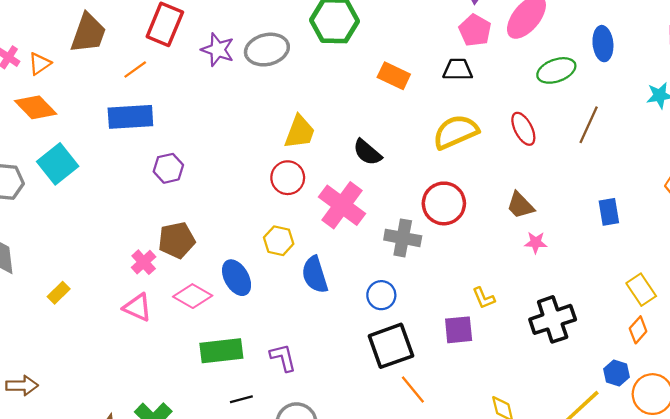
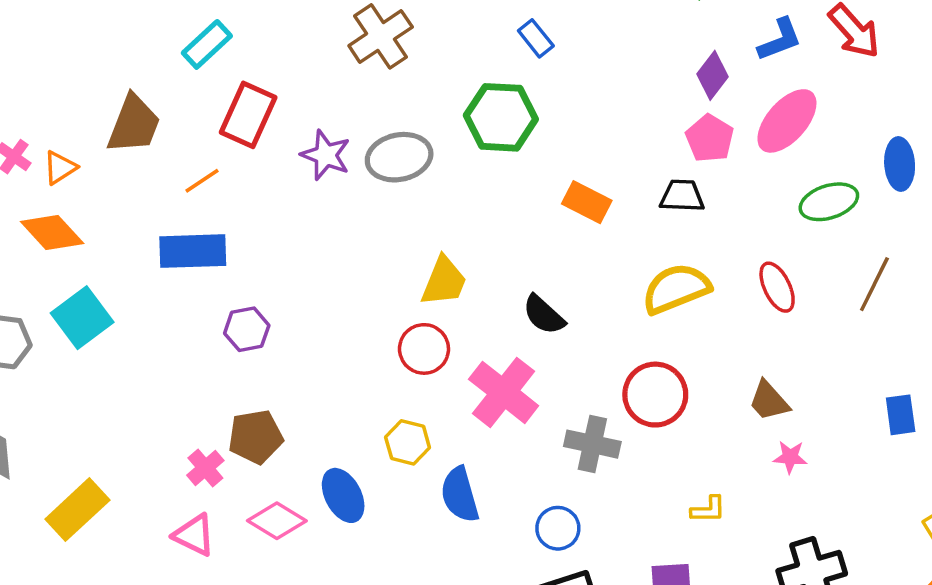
yellow rectangle: (59, 293) -> (77, 510), size x1.8
yellow L-shape: (484, 298) -> (708, 510), moved, turned -70

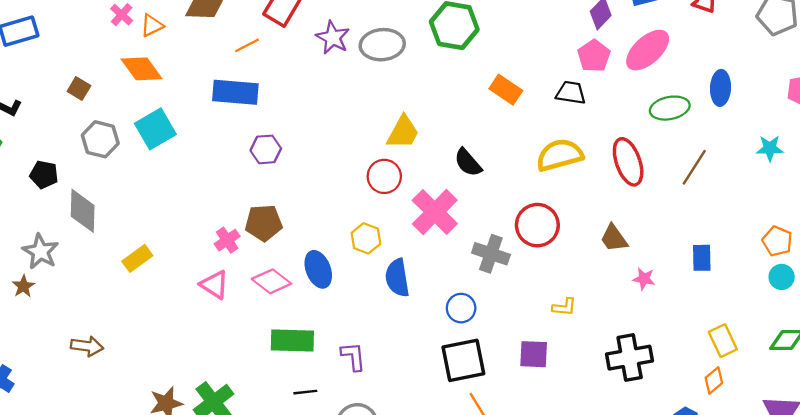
red ellipse: (777, 287) -> (628, 162), size x1.4
pink star: (790, 457) -> (644, 279), moved
yellow rectangle: (77, 510) -> (137, 258), size x0.7

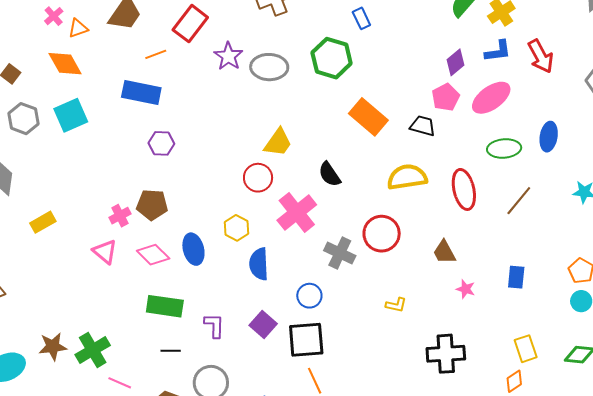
orange rectangle: (506, 90) -> (368, 117), size x1.4
purple square: (534, 354) -> (263, 324), moved, turned 32

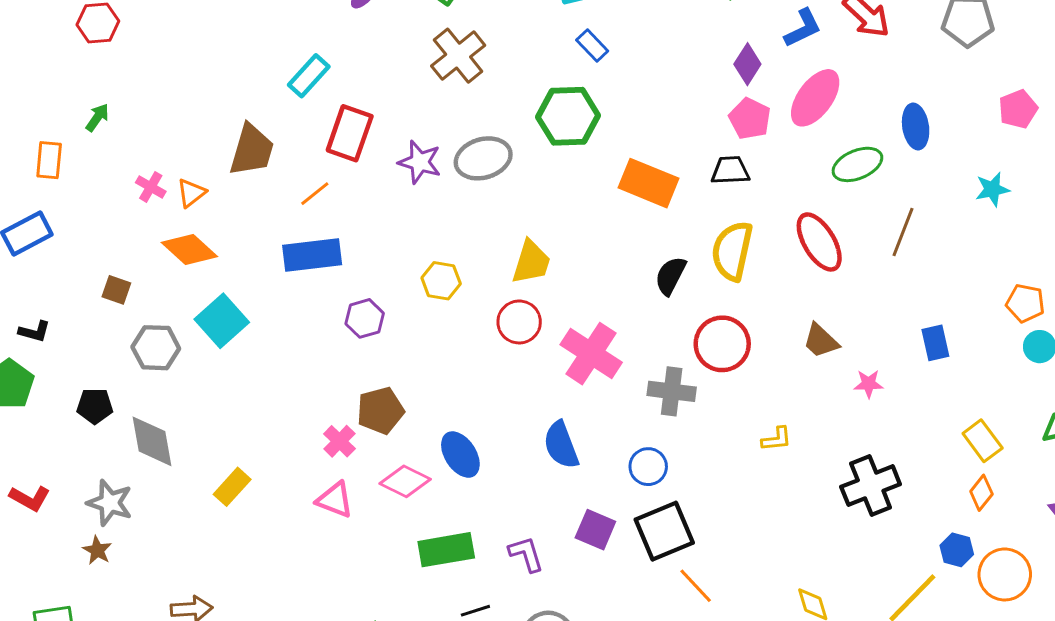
black semicircle: (330, 174) -> (670, 276), moved, turned 80
yellow semicircle: (407, 177) -> (732, 251), turned -51
yellow hexagon: (237, 228) -> (441, 281), moved

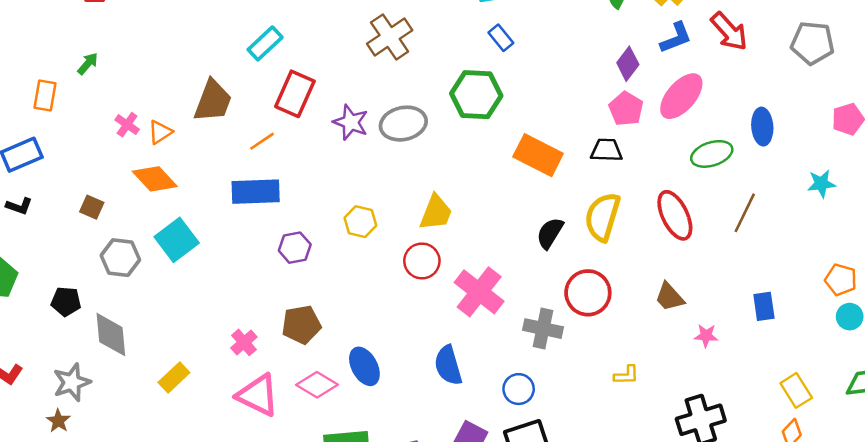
black L-shape: (34, 331) -> (19, 206), moved
pink cross: (339, 441) -> (244, 342), moved
pink triangle: (335, 500) -> (258, 395), size x1.4
gray star: (110, 503) -> (72, 382), turned 30

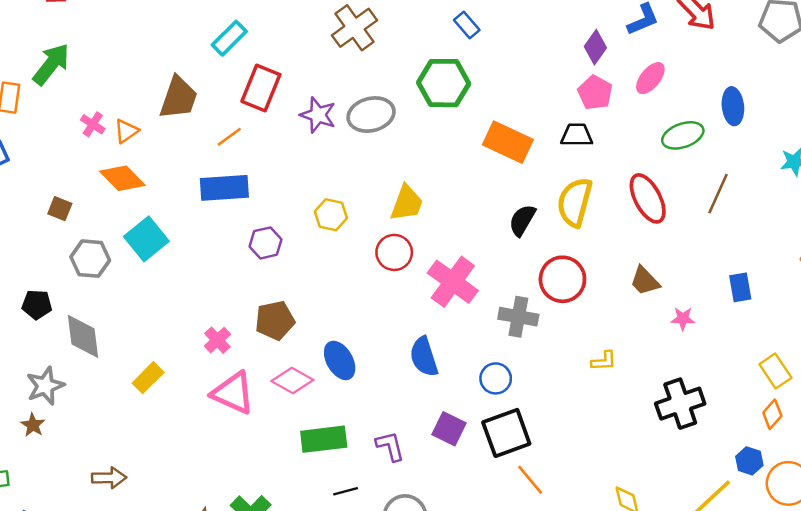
green arrow: (88, 64) -> (51, 64), size x1.8
pink ellipse: (681, 96) -> (650, 78), size x0.7

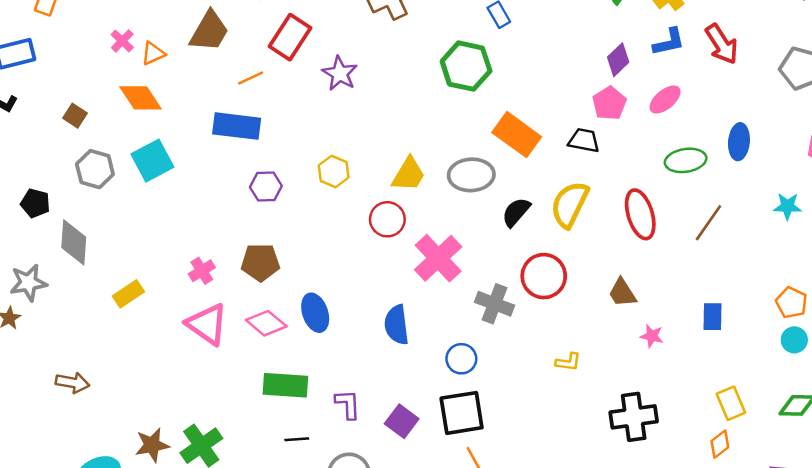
gray ellipse: (371, 115) -> (471, 175), moved
purple square: (449, 429) -> (402, 421), moved

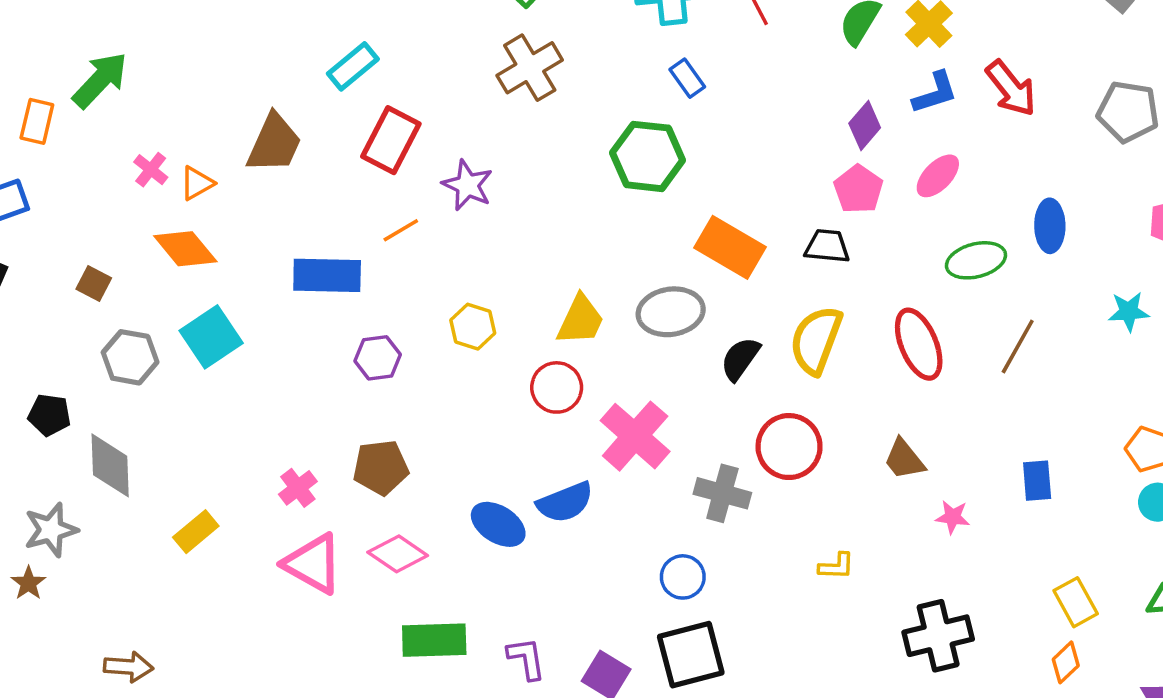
orange line: (251, 78) -> (401, 230), moved
blue ellipse: (315, 313) -> (498, 524), moved, turned -33
blue semicircle: (397, 325) -> (565, 502), moved, turned -99

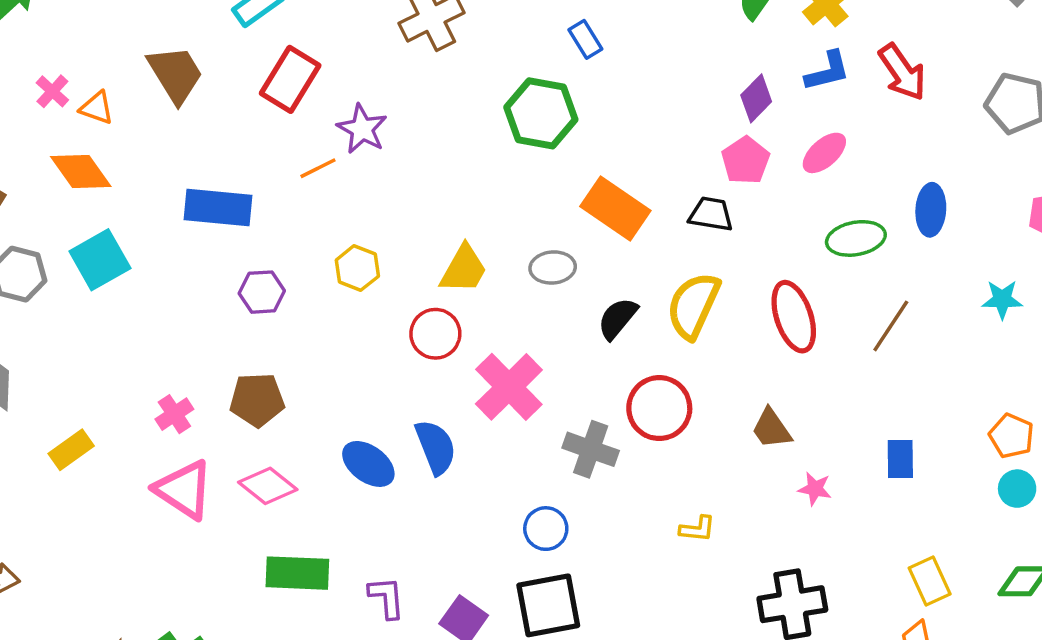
brown trapezoid: (274, 143) -> (175, 74), turned -60
orange triangle: (197, 183) -> (97, 108), turned 45
orange line: (401, 230) -> (318, 168), moved
gray ellipse: (671, 312) -> (553, 267), size x0.7
blue semicircle: (565, 502) -> (436, 447), turned -94

